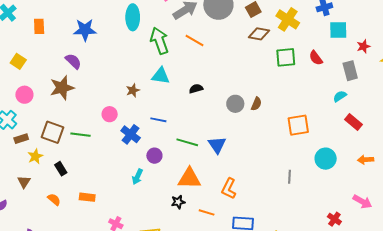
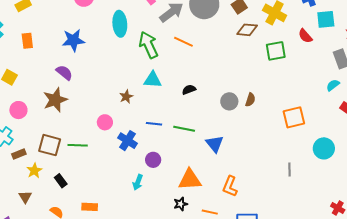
red semicircle: (316, 58) -> (305, 36), moved
green line: (187, 142) -> (184, 129), moved

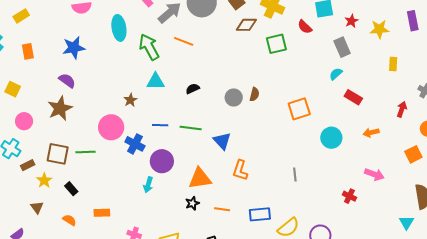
pink circle: (105, 122) -> (111, 127), size x1.6
purple circle: (153, 160) -> (162, 161), size x1.5
gray line: (289, 170) -> (295, 175), moved
orange L-shape: (230, 186) -> (240, 170), moved

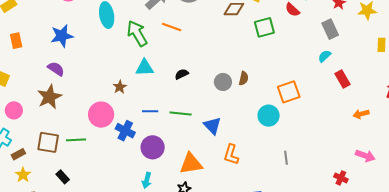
red rectangle: (353, 97) -> (343, 79), turned 30
cyan circle: (331, 138) -> (269, 116), moved
yellow star: (44, 180) -> (23, 175), moved
cyan arrow: (148, 185) -> (147, 180), moved

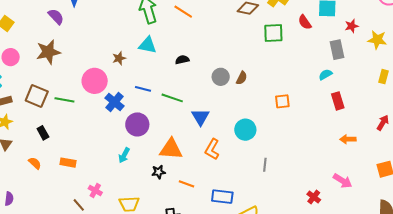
purple semicircle: (56, 69) -> (56, 17), moved
orange square: (289, 92) -> (282, 101), size x0.7
cyan circle: (269, 116) -> (245, 130), moved

